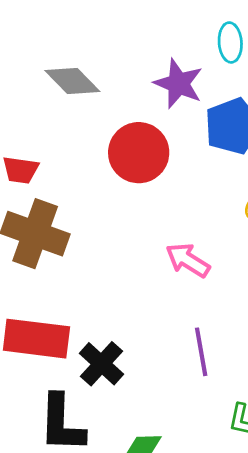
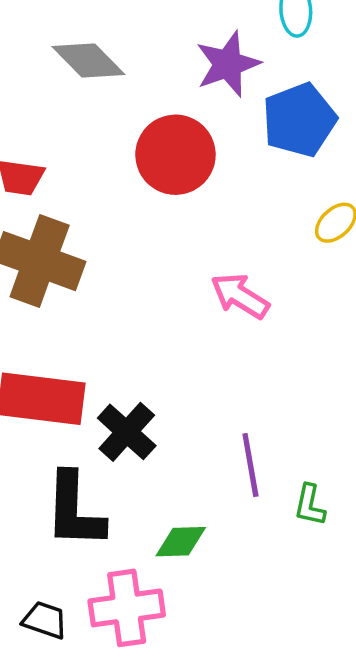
purple star: (178, 84) -> (228, 64), turned 30
purple line: (201, 352) -> (250, 465), moved

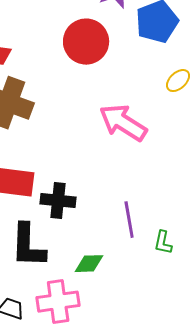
pink arrow: (240, 296) -> (123, 123), size x1.4
black cross: (127, 432) -> (58, 201), turned -36

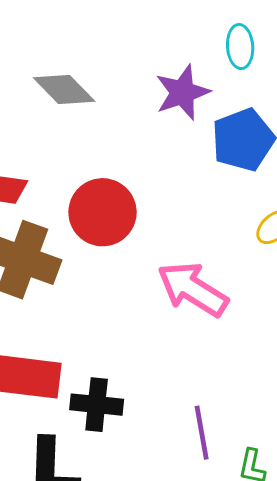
red circle: (86, 42) -> (103, 212), moved

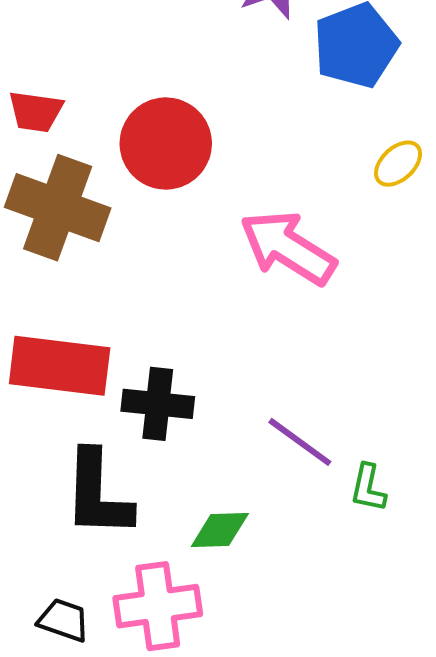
purple line: (202, 433) -> (300, 442), turned -44

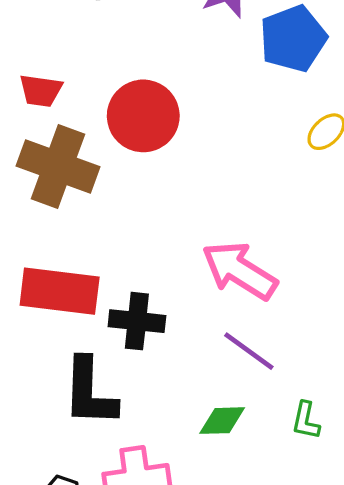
pink arrow: (288, 248) -> (240, 271), moved
green L-shape: (368, 488) -> (306, 421), moved
green diamond: (220, 530) -> (222, 421), moved

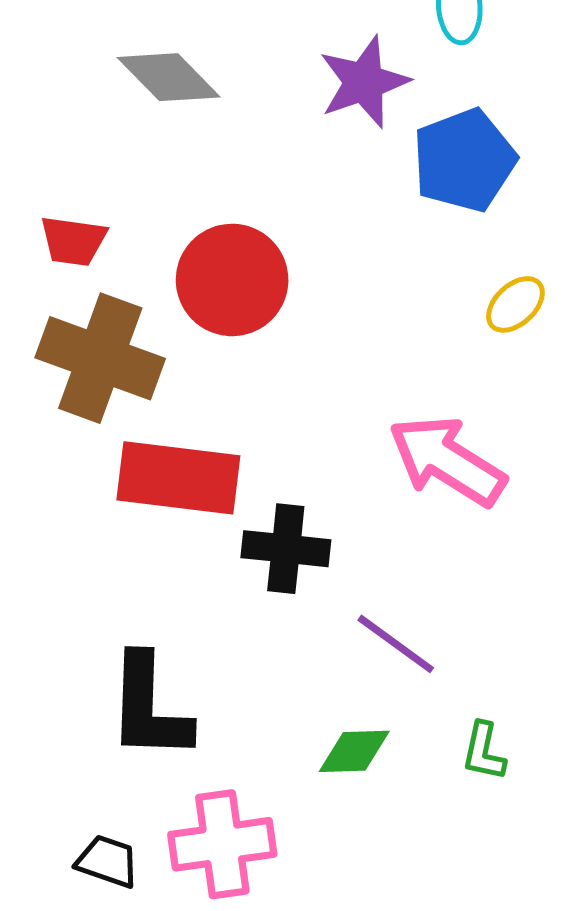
pink arrow: (240, 271) -> (447, 461), moved
red rectangle: (60, 291) -> (178, 478), moved
black cross: (137, 321) -> (286, 549), moved

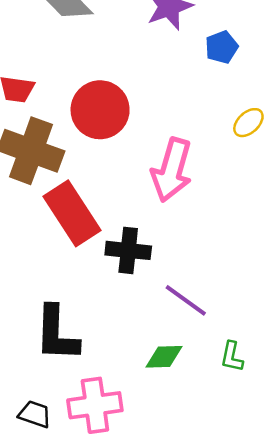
blue pentagon: (464, 160) -> (222, 47), size x0.6
pink arrow: (447, 461) -> (172, 170), moved, turned -106
red rectangle: (178, 478) -> (72, 213), turned 50

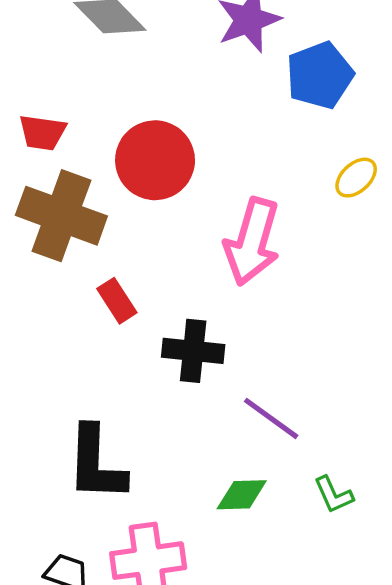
blue pentagon: (222, 47) -> (320, 75), size x1.5
red rectangle: (72, 213) -> (117, 301), size x0.5
green L-shape: (232, 357) -> (334, 495), turned -36

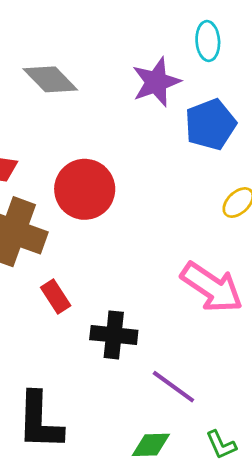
pink arrow: (252, 242) -> (212, 287), moved, turned -72

